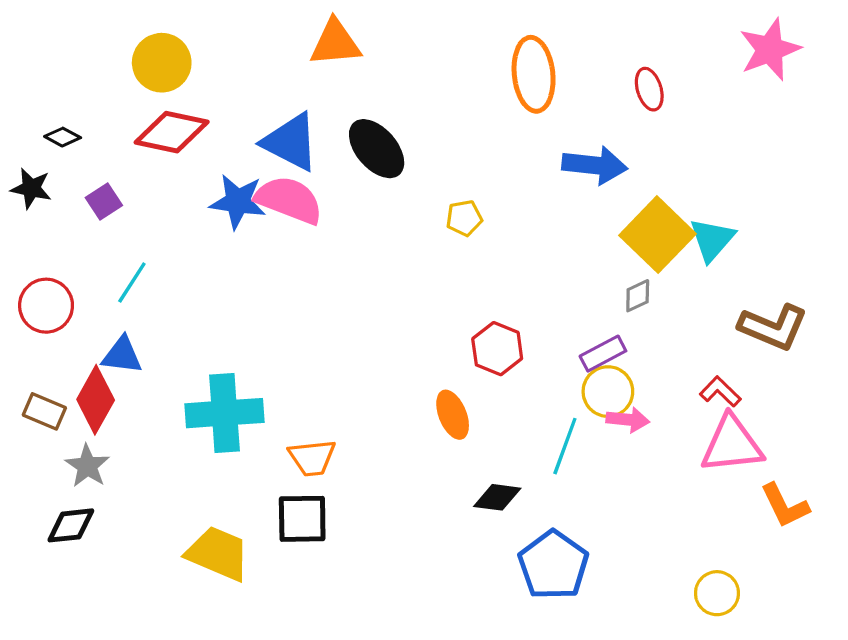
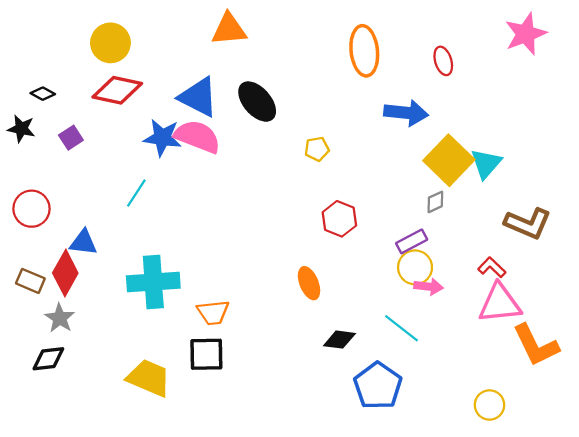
cyan line: (132, 283) -> (136, 193), moved
red hexagon: (497, 349) -> (339, 219), moved
cyan line: (565, 446) -> (402, 328), moved, turned -72
orange L-shape: (785, 506) -> (536, 345), size x1.4

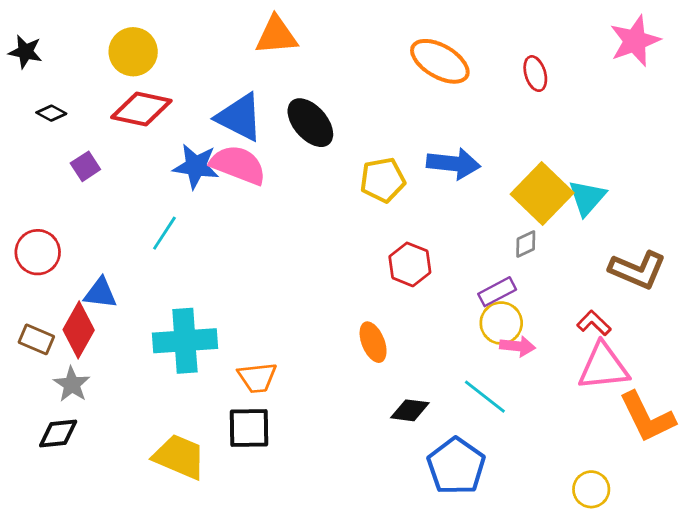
orange ellipse: (364, 51) -> (440, 61), turned -54
blue arrow: (406, 113) -> (454, 164), moved
black star: (21, 129) -> (25, 52), moved
yellow pentagon: (317, 149) -> (383, 180), size x1.5

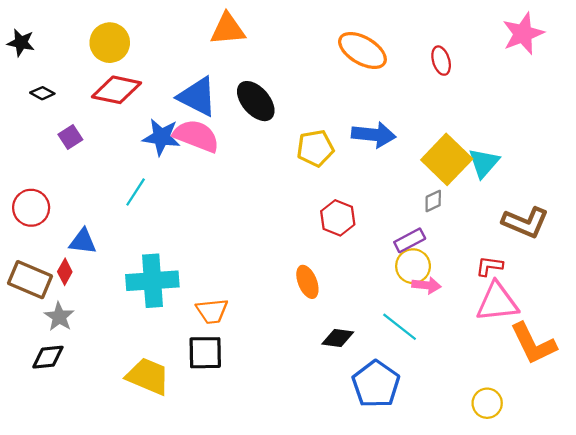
red L-shape: (594, 323) -> (489, 266), turned -36
red diamond: (79, 330) -> (65, 272), size x0.6
brown rectangle: (36, 339) -> (30, 280), size x1.5

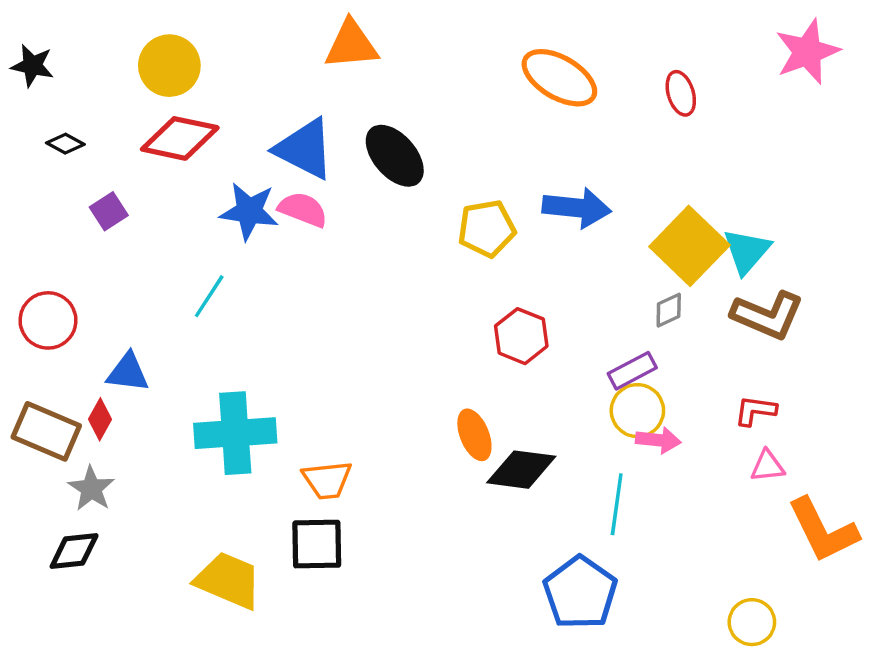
pink semicircle: (196, 136) -> (303, 209), size x0.7
brown L-shape: (525, 222) -> (767, 315), moved
pink triangle: (497, 302) -> (767, 466), size x0.5
cyan line: (400, 327) -> (617, 504), turned 60
black diamond: (338, 338) -> (521, 470), moved, size x1.4

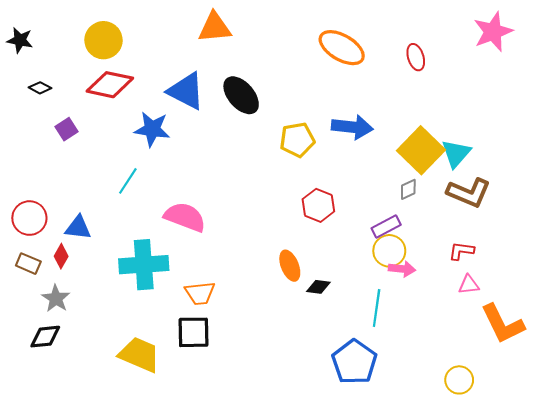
pink semicircle: (303, 209) -> (185, 217), moved, size x1.4
red circle: (48, 320) -> (29, 218), moved
brown rectangle: (46, 431) -> (28, 264), size x0.6
black diamond: (521, 470) -> (318, 287), size x0.6

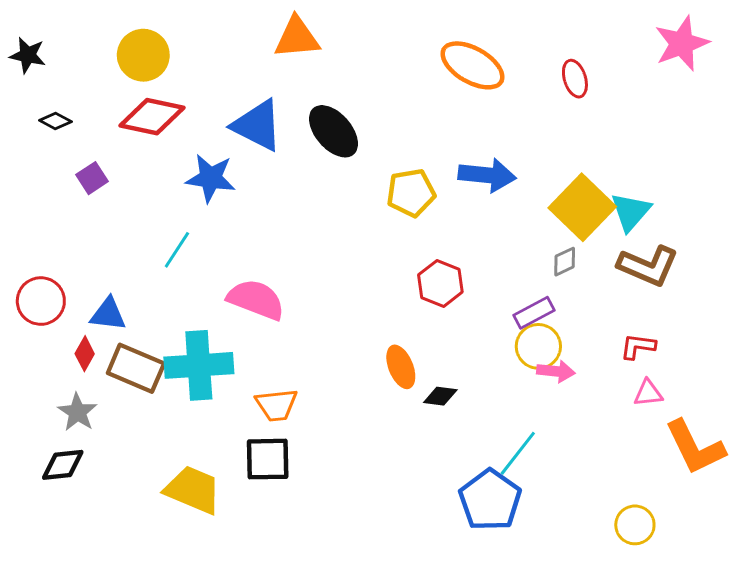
brown rectangle: (28, 264) -> (136, 368), moved, size x1.6
cyan line: (377, 308) -> (518, 453), moved, turned 30

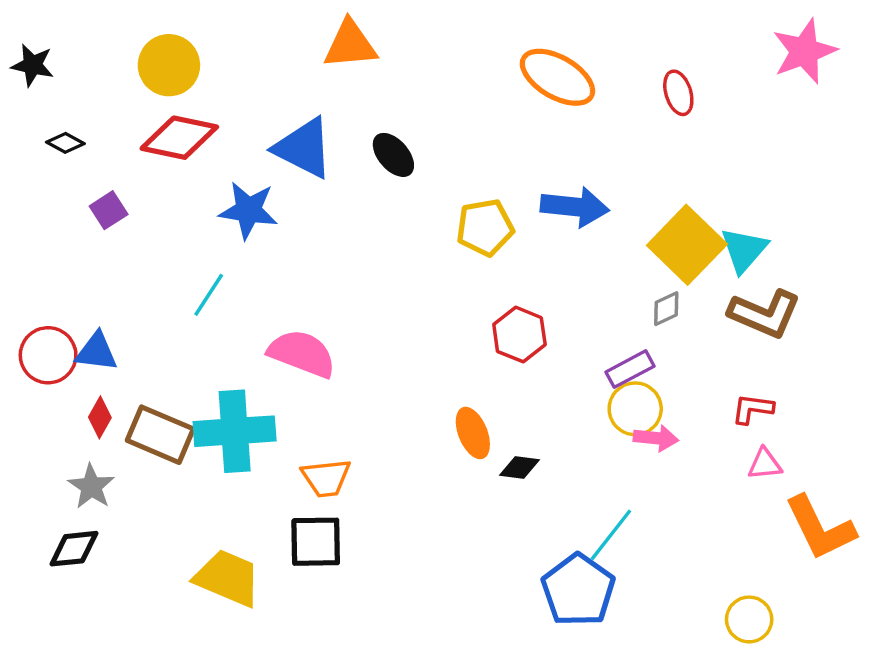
black ellipse: (333, 131) -> (393, 155), size x0.7
blue triangle: (108, 314) -> (96, 352), moved

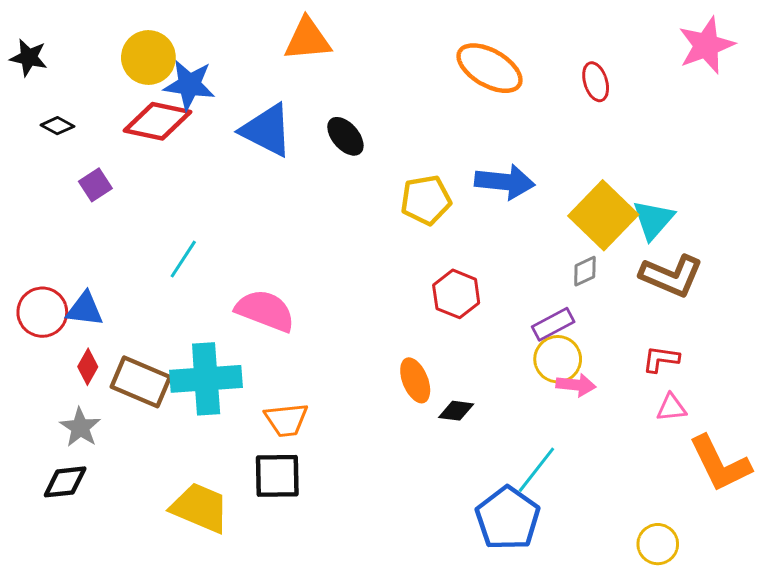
blue star: (248, 210) -> (189, 85), moved

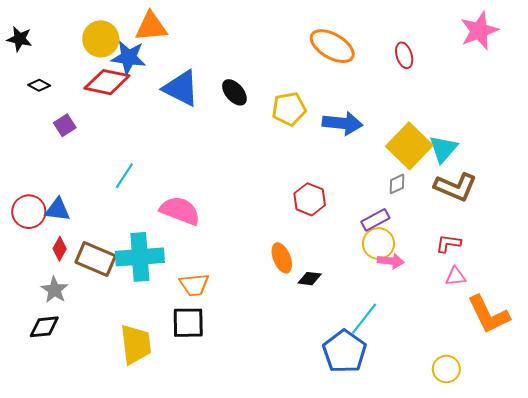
orange triangle: (308, 39) -> (151, 27), moved
yellow pentagon: (426, 200) -> (289, 109), moved
yellow trapezoid: (200, 508) -> (136, 344), turned 60

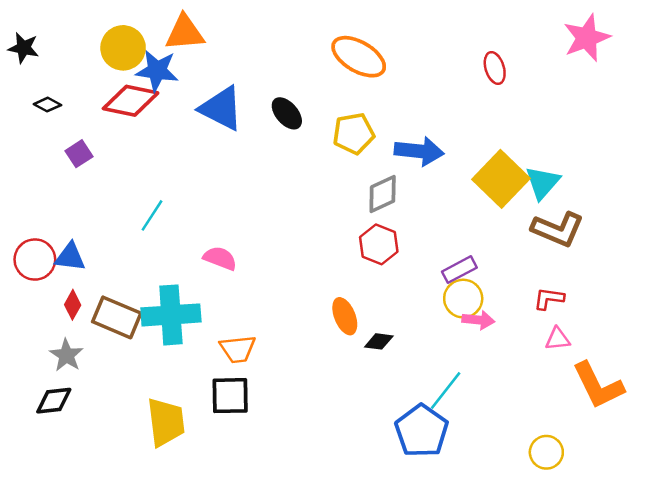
orange ellipse: (332, 46) -> (359, 57), moved
gray diamond: (397, 184) -> (383, 194), moved, size x1.5
pink semicircle: (180, 211) -> (220, 258), size x0.7

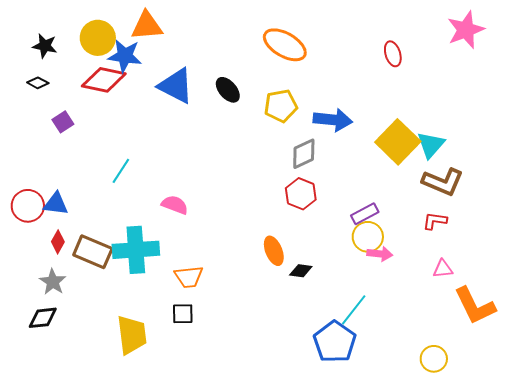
black star: (24, 48) -> (45, 46), moved
red L-shape: (549, 299) -> (435, 221), moved
black square: (230, 396) -> (183, 314), size x0.7

